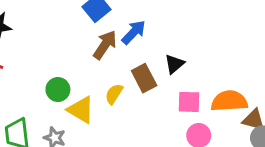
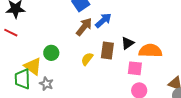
brown rectangle: (144, 78) -> (107, 51), turned 30
orange semicircle: (229, 101) -> (150, 51), moved
yellow triangle: (81, 110) -> (33, 66), moved

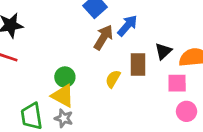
yellow triangle: (33, 66) -> (63, 96), moved

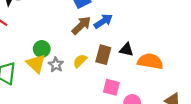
black triangle: (163, 51) -> (126, 50), turned 40
pink square: (177, 83) -> (111, 87), moved
gray star: (64, 118) -> (56, 65), moved

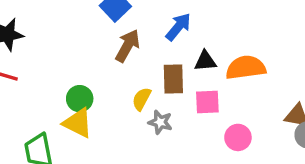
blue arrow: (103, 21) -> (178, 27), moved
gray star: (56, 65) -> (160, 122), moved
pink square: (111, 87) -> (207, 102), moved

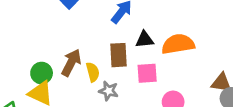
brown arrow: (128, 46) -> (71, 63), moved
yellow semicircle: (142, 99) -> (93, 72), turned 138

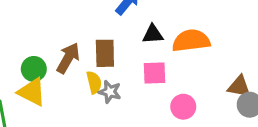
brown rectangle: (119, 55) -> (105, 53), moved
yellow semicircle: (93, 72) -> (94, 82), moved

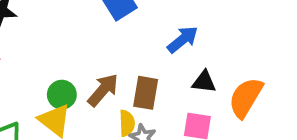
orange semicircle: (191, 41) -> (246, 98), turned -63

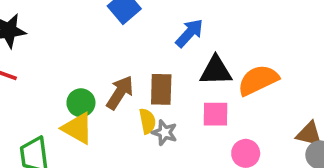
black triangle: (204, 82) -> (216, 71), size x1.4
orange semicircle: (246, 98) -> (258, 80), turned 42

